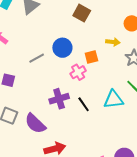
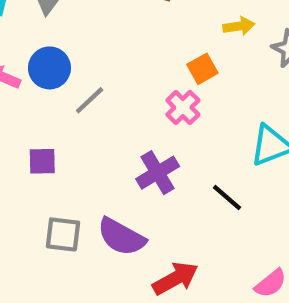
blue circle: (62, 48) -> (49, 68), moved
black line: (84, 104) -> (227, 198), moved

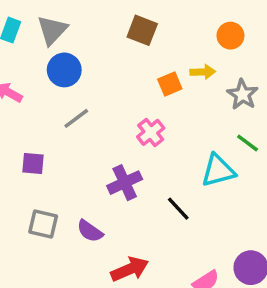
blue circle: (49, 68) -> (64, 70), moved
orange square: (202, 69) -> (170, 84), moved
purple semicircle: (121, 237) -> (90, 231), size x0.7

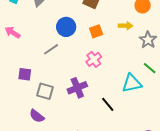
blue circle: (64, 70) -> (66, 27), moved
orange square: (170, 84) -> (96, 31), moved
gray square: (43, 224) -> (45, 91), moved
purple semicircle: (90, 231) -> (37, 116), moved

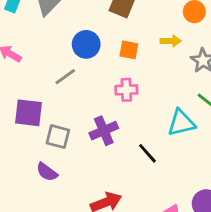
orange square: (96, 31) -> (129, 50), turned 32
pink cross: (94, 59) -> (126, 90), turned 35
purple square: (25, 74) -> (28, 113), size x1.5

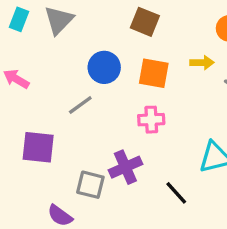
orange square: (129, 50) -> (154, 73), size x1.4
gray square: (58, 137) -> (90, 185), moved

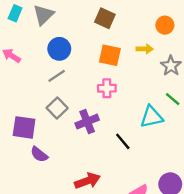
blue circle: (104, 67) -> (59, 49), moved
purple square: (38, 147) -> (24, 127), moved
gray square: (90, 185) -> (57, 108), moved, turned 30

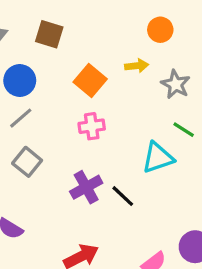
brown square: (105, 18) -> (49, 34), moved
orange square: (110, 55) -> (90, 80), turned 35
purple cross: (87, 122) -> (86, 187), moved

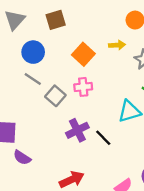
brown square: (49, 34) -> (56, 20), turned -36
gray line: (21, 118) -> (33, 79), turned 72
gray square: (27, 162) -> (55, 96), moved

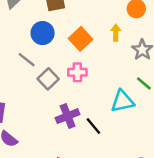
yellow arrow: (117, 45) -> (116, 33), turned -91
blue circle: (33, 52) -> (43, 33), moved

